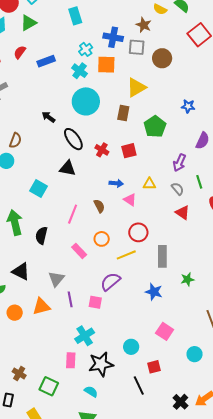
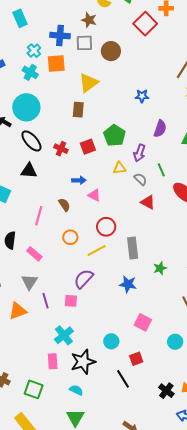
cyan circle: (86, 101) -> (26, 107), moved
green pentagon: (155, 127) -> (115, 135), moved
yellow triangle: (149, 184) -> (120, 168), moved
pink rectangle: (79, 251) -> (34, 254), moved

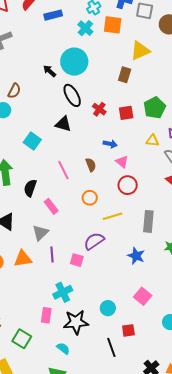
pink line: (39, 216) -> (63, 170), turned -54
red circle: (106, 227) -> (128, 185), moved

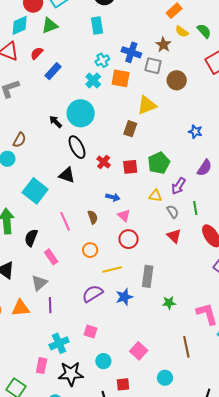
blue rectangle: (53, 15) -> (53, 71), moved, turned -36
cyan square: (32, 141) -> (35, 191), size x1.4
blue star: (136, 256) -> (124, 297), moved, turned 30
pink square: (77, 260) -> (90, 332), moved

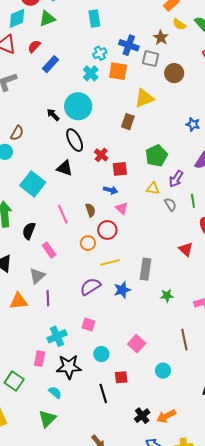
red square: (130, 167) -> (120, 169), moved
red triangle: (174, 236) -> (186, 249), moved
red circle: (129, 239) -> (107, 230), moved

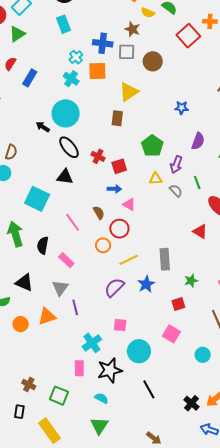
cyan circle: (101, 354) -> (139, 351), size x1.5
red square: (121, 377) -> (178, 304), moved

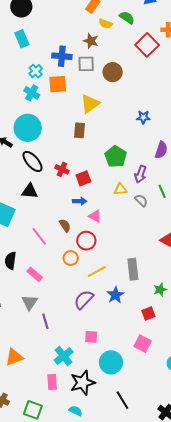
orange triangle: (47, 316) -> (14, 357), moved

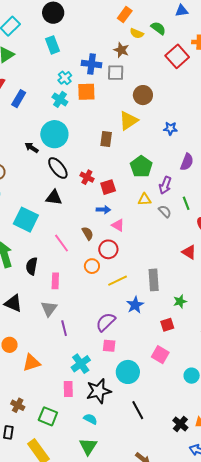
brown circle: (113, 72) -> (143, 95), moved
yellow triangle: (90, 104) -> (128, 121), moved
pink rectangle: (35, 274) -> (55, 281), turned 49
purple semicircle: (84, 300) -> (106, 322), moved

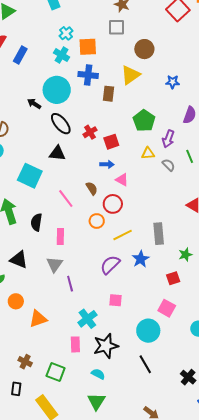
blue cross: (92, 64) -> (88, 75), moved
red cross: (87, 177) -> (90, 132), turned 32
purple semicircle: (106, 322) -> (110, 265), moved
cyan circle: (128, 372) -> (148, 331), moved

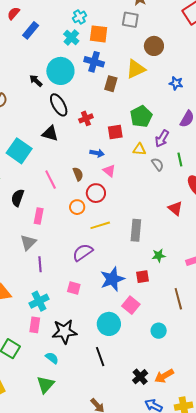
red square: (111, 142) -> (115, 132), moved
blue star: (141, 259) -> (112, 279), moved, size x1.4
pink square: (115, 300) -> (74, 288), moved
cyan cross: (87, 319) -> (39, 301), moved

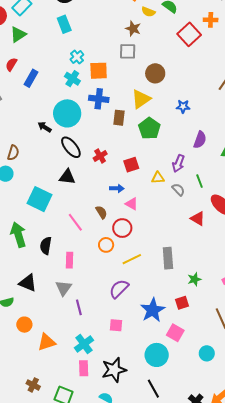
green pentagon: (141, 116) -> (149, 128), moved
red triangle: (175, 208) -> (198, 219), moved

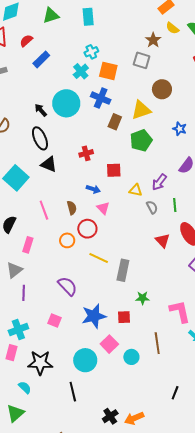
green triangle: (18, 34) -> (51, 15), moved
black ellipse: (71, 147) -> (40, 138), moved
yellow line: (132, 259) -> (99, 258), moved, turned 36
purple semicircle: (119, 289) -> (67, 286), turned 75
cyan circle: (207, 353) -> (131, 357), moved

